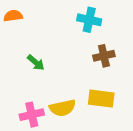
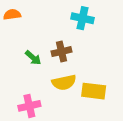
brown cross: (104, 56) -> (62, 52), moved
yellow semicircle: (62, 108) -> (64, 82), moved

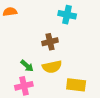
green arrow: (33, 58) -> (27, 66), moved
yellow rectangle: (94, 91) -> (76, 85), moved

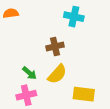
yellow semicircle: (52, 67) -> (57, 74), turned -36

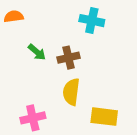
green arrow: (30, 73) -> (37, 52), moved
yellow semicircle: (57, 74) -> (71, 92), turned 145

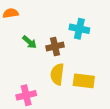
cyan cross: (92, 21) -> (79, 29), moved
yellow rectangle: (104, 117) -> (84, 81), moved

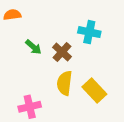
brown cross: (55, 46) -> (62, 52), turned -35
yellow rectangle: (84, 81) -> (94, 91), turned 40

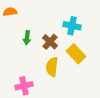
green arrow: (33, 47) -> (27, 38), turned 56
yellow rectangle: (94, 91) -> (76, 54), moved

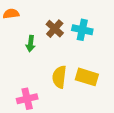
brown cross: (50, 42) -> (55, 29), moved
yellow rectangle: (76, 54) -> (87, 77), moved, turned -30

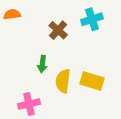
cyan cross: (82, 30) -> (92, 19), moved, turned -30
green arrow: (31, 44) -> (42, 64), moved

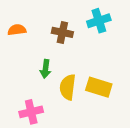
orange semicircle: (12, 14) -> (17, 30), moved
brown cross: (58, 30) -> (62, 32), turned -30

